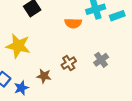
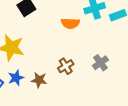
blue star: (21, 88) -> (16, 78), moved

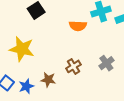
blue star: (16, 78) -> (26, 86), moved

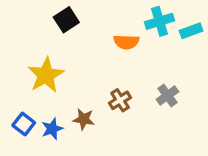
yellow star: (22, 49) -> (46, 75), turned 30

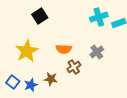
orange semicircle: (126, 42) -> (64, 49), moved
gray cross: (167, 96) -> (97, 52), moved

